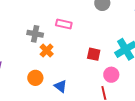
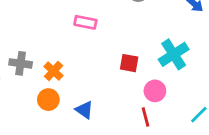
gray cross: (35, 34) -> (21, 63), moved
orange cross: (47, 51) -> (53, 71), moved

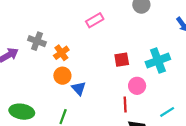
pink rectangle: (85, 22) -> (95, 20), turned -54
red square: (129, 63) -> (122, 60), turned -32
orange circle: (48, 100) -> (62, 76), moved

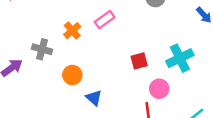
orange cross: (61, 53) -> (72, 31), moved
orange circle: (62, 76) -> (72, 75), moved

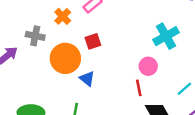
red square: (139, 61) -> (93, 41), moved
orange circle: (72, 75) -> (65, 58), size x1.6

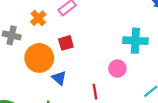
cyan cross: (166, 36) -> (135, 41), turned 30
red line: (139, 88) -> (95, 92), moved

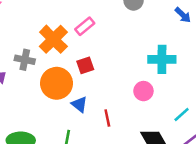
orange cross: (38, 18) -> (53, 39), size x1.6
red line: (95, 92) -> (107, 118), moved

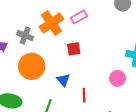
orange circle: (57, 83) -> (32, 66), moved

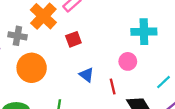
blue triangle: (63, 80) -> (86, 75), moved
red line: (84, 95) -> (113, 86), moved

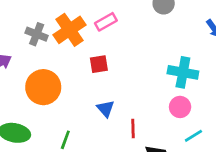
gray cross: (17, 36) -> (37, 34), moved
pink circle: (128, 61) -> (180, 107), moved

